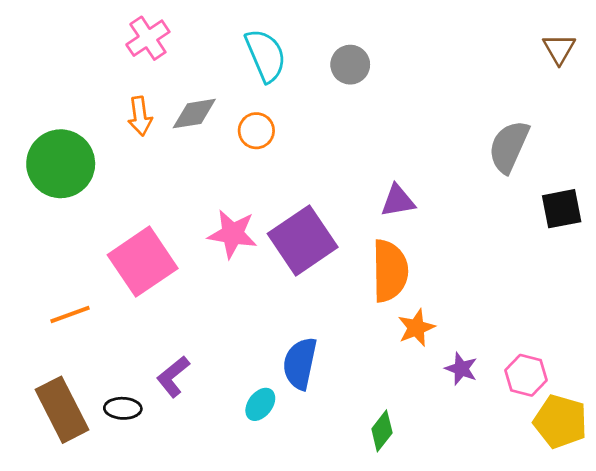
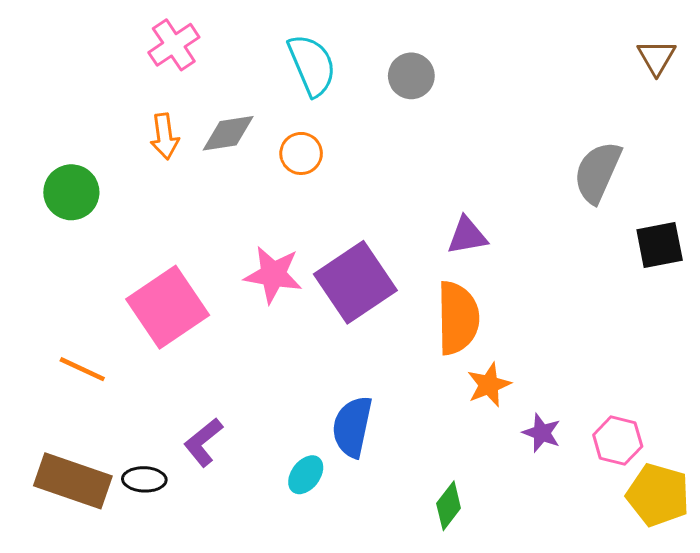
green circle: (61, 164) -> (71, 192), size x0.7
orange line: (70, 314) -> (82, 369), turned 45
brown rectangle: (62, 410) -> (73, 481), turned -44

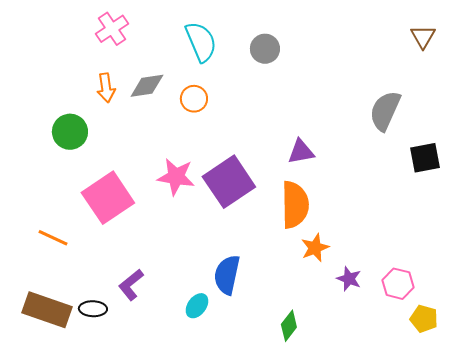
green circle: (71, 192) -> (70, 132), moved
yellow pentagon: (658, 495) -> (424, 319), size x0.7

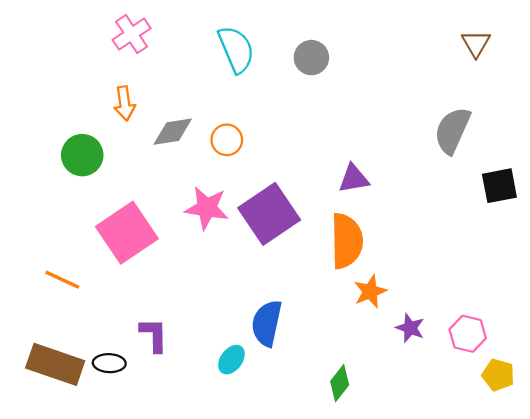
brown triangle: (423, 37) -> (476, 43), moved
gray diamond: (147, 86) -> (173, 132), moved
orange circle: (194, 99) -> (227, 140), moved
purple L-shape: (131, 285) -> (154, 335), turned 128

